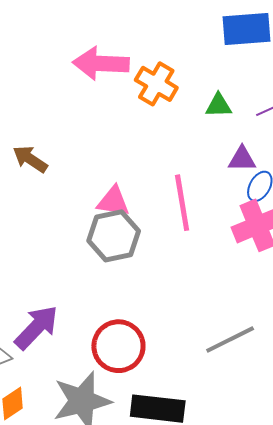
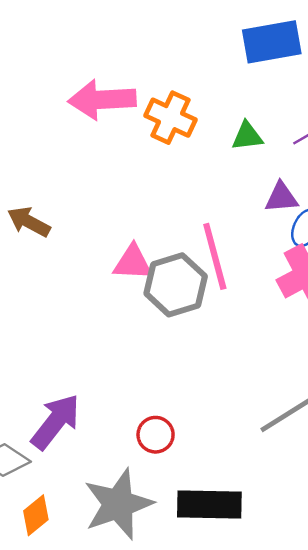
gray hexagon: (114, 236) -> (176, 285), moved
red circle: (118, 346) -> (156, 435), size x0.6

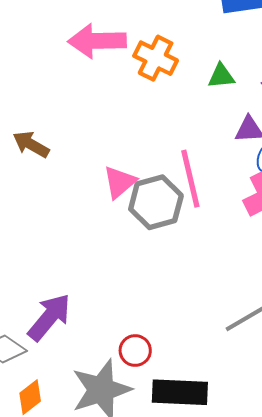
pink triangle: (133, 263) -> (120, 182), turned -45
red circle: (156, 435) -> (135, 351), moved

